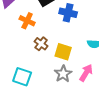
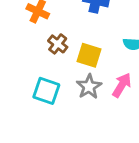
cyan square: (22, 77) -> (46, 91), moved

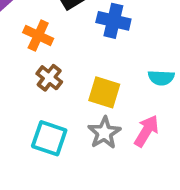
brown cross: (58, 44) -> (49, 78), moved

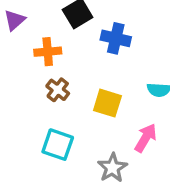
orange cross: (38, 35) -> (48, 52), turned -30
gray star: (104, 133) -> (112, 168), moved

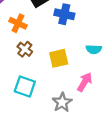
orange cross: (48, 52) -> (18, 23), turned 30
yellow square: (107, 103) -> (59, 58), turned -30

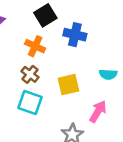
orange cross: (18, 23) -> (35, 46), moved
cyan square: (25, 87) -> (30, 103), moved

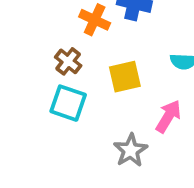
orange cross: (35, 46) -> (95, 20), moved

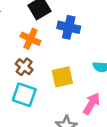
orange cross: (95, 20) -> (31, 39), moved

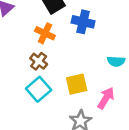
yellow square: (62, 77) -> (77, 84), moved
cyan square: (24, 95) -> (39, 89), turned 30

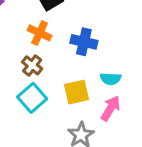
blue cross: (83, 22) -> (84, 42), moved
cyan semicircle: (116, 61) -> (111, 79), moved

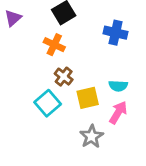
blue cross: (84, 42) -> (116, 33), moved
brown cross: (32, 65) -> (64, 77), moved

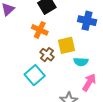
cyan semicircle: (118, 86) -> (81, 62), moved
yellow square: (88, 98) -> (66, 45), moved

